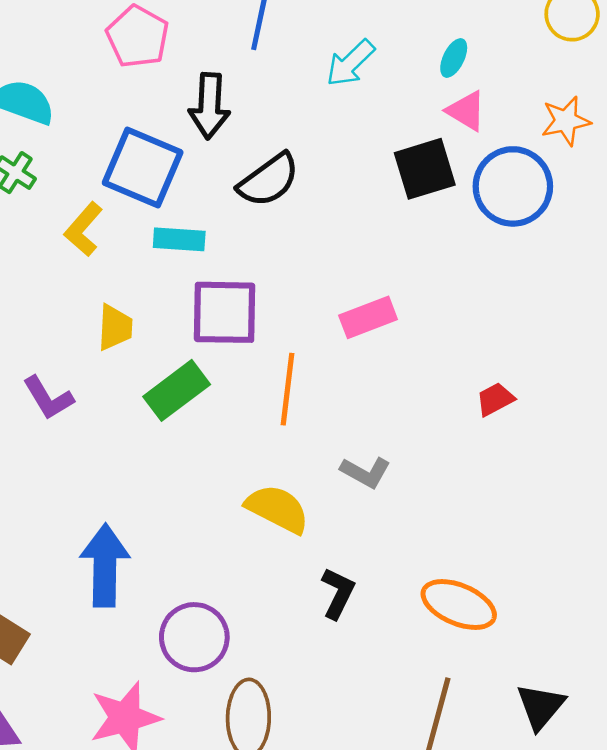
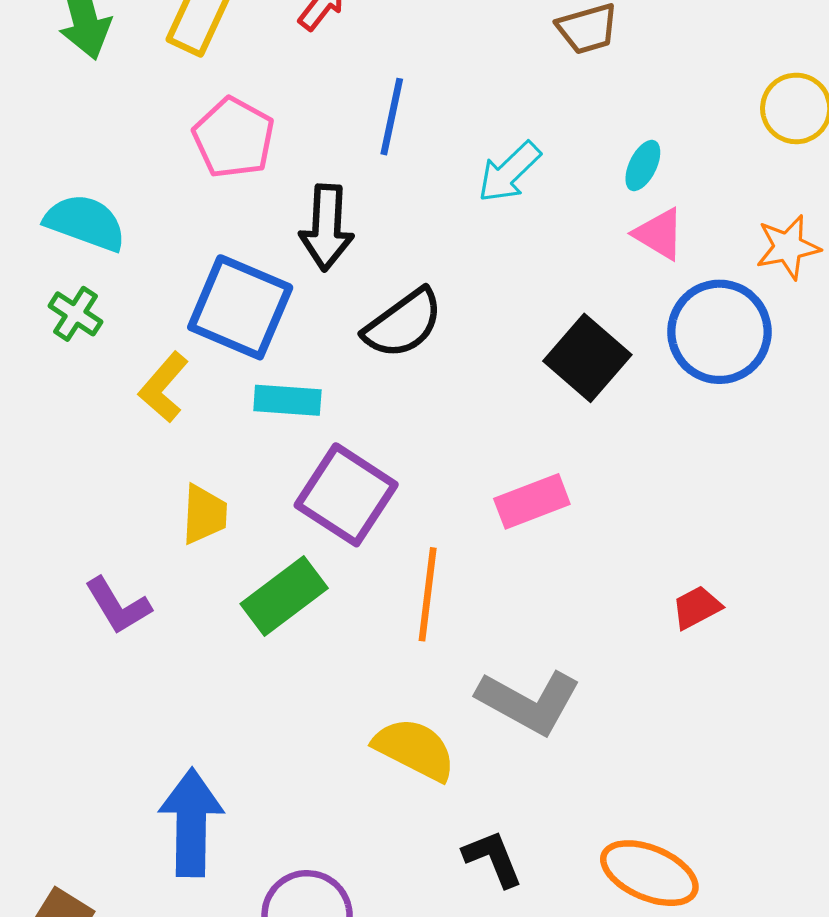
black square: (425, 169) -> (587, 358), moved, turned -32
purple square: (225, 312) -> (346, 495), turned 32
gray L-shape: (366, 472) -> (529, 702), size x1.6
black L-shape: (338, 593) -> (493, 858), turned -48

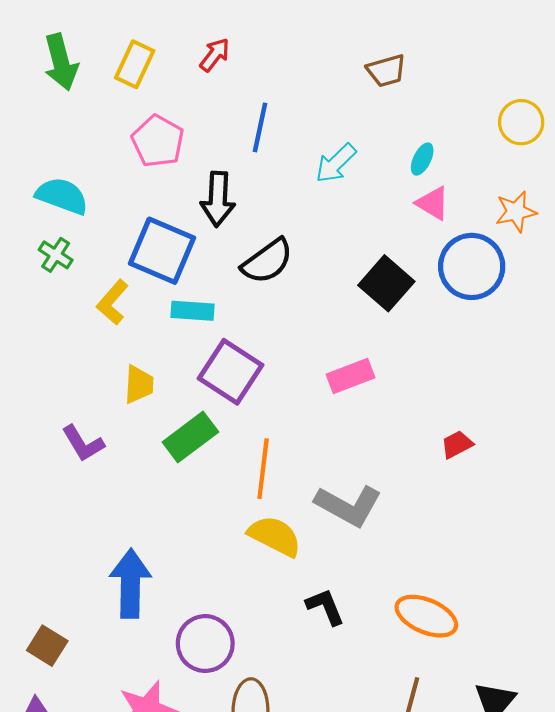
orange line: (428, 594) -> (263, 469), moved

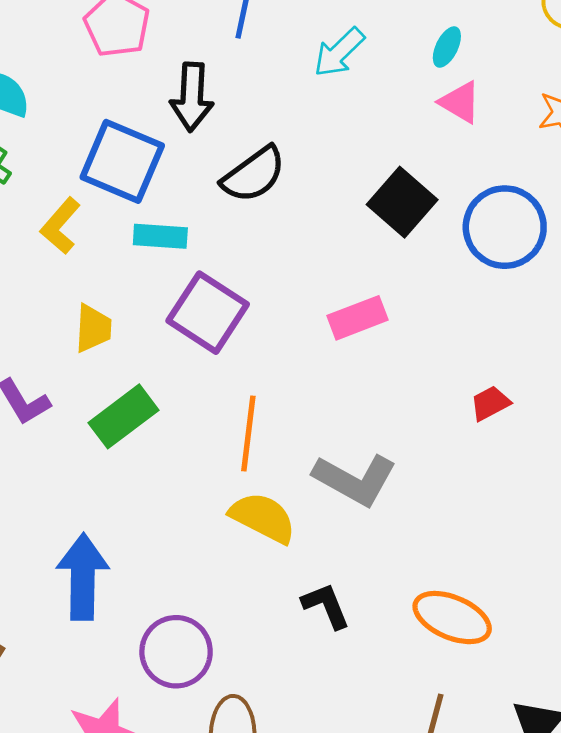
blue circle: (472, 266) -> (505, 227), moved
green rectangle: (190, 437) -> (123, 416), moved

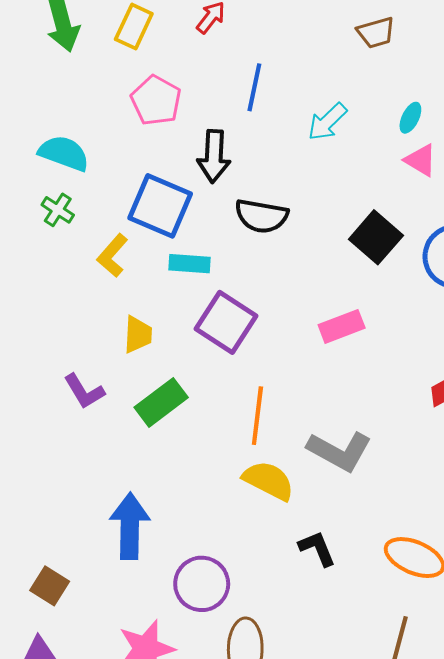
black semicircle: (254, 175) -> (261, 216), turned 46

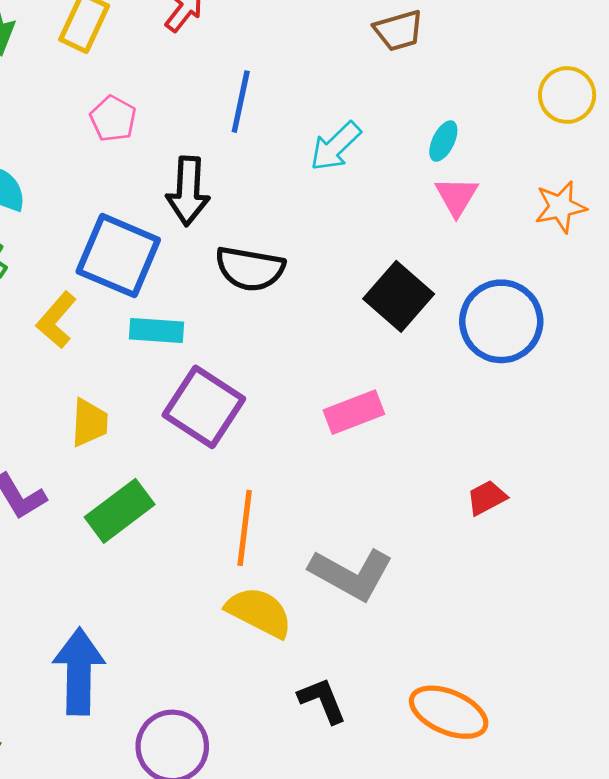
pink pentagon: (156, 100) -> (113, 119), size x0.7
pink triangle: (421, 160) -> (457, 196), turned 30

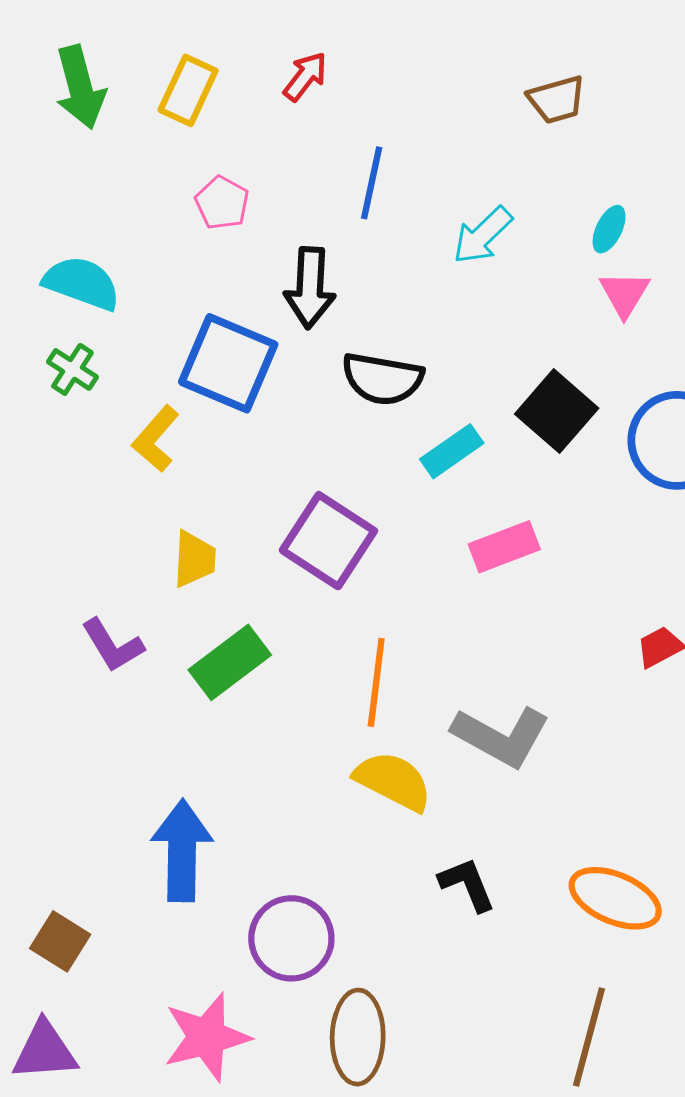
cyan rectangle: (156, 331) -> (452, 451), moved, turned -39

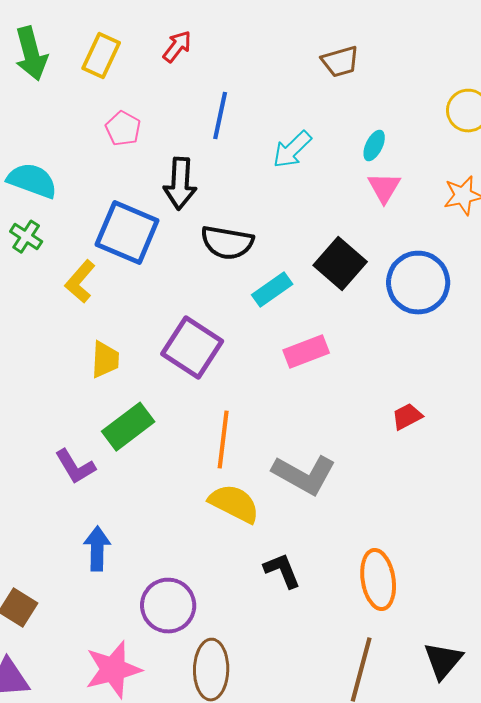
purple L-shape: (113, 645) -> (75, 467), moved
blue arrow: (182, 850) -> (97, 549), size x0.7
orange ellipse: (615, 898) -> (378, 580), turned 58

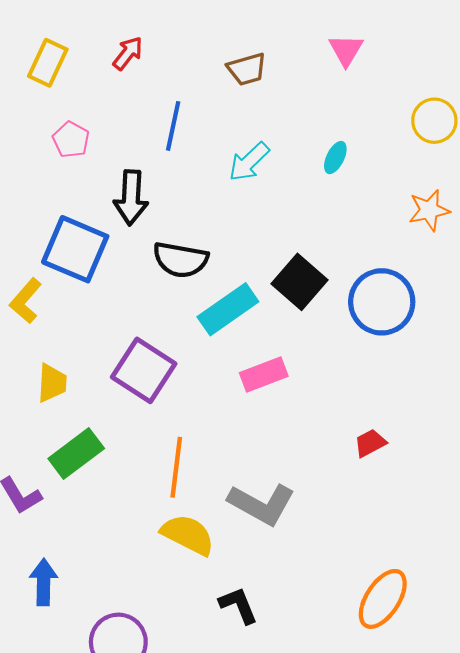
brown trapezoid: (340, 62) -> (247, 69), moved
pink triangle: (384, 188) -> (346, 50), moved
cyan rectangle: (272, 290) -> (228, 309), size x1.4
orange ellipse: (378, 580) -> (383, 599), moved, turned 42

